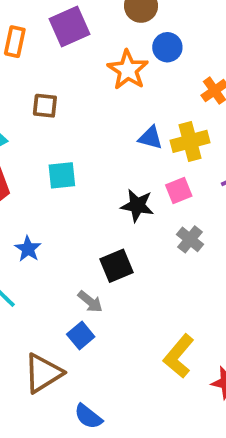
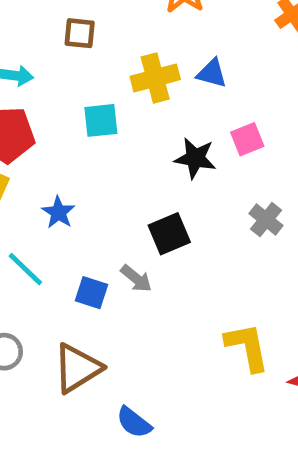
yellow cross: (190, 141) -> (155, 78), moved
gray cross: (190, 239) -> (266, 220), moved
blue square: (81, 335) -> (91, 293), moved, turned -32
yellow L-shape: (179, 356) -> (247, 347), turned 129

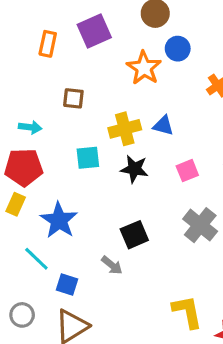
black star: (195, 158) -> (134, 169), moved
blue star: (58, 212) -> (59, 220), size x1.6
gray cross: (266, 220) -> (200, 225), size x1.5
blue square: (91, 293) -> (67, 284), moved

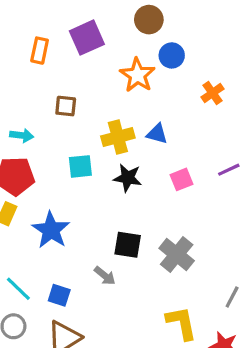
gray cross: (200, 225) -> (177, 255), moved
black square: (134, 235) -> (128, 245), turned 32
cyan line: (36, 259) -> (18, 289), moved

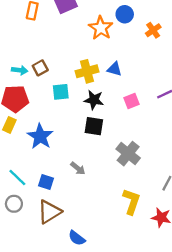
orange cross: (212, 93) -> (153, 30), moved
brown square: (66, 106) -> (40, 68), moved, turned -35
black square: (128, 245) -> (94, 126), moved
yellow L-shape: (181, 323) -> (132, 201), turned 30

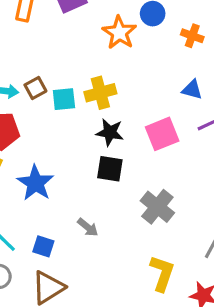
orange cross: (153, 30) -> (192, 36), turned -35
blue triangle: (114, 69) -> (192, 90), moved
cyan square: (61, 92) -> (64, 99), moved
pink square: (132, 101) -> (162, 134), size x1.5

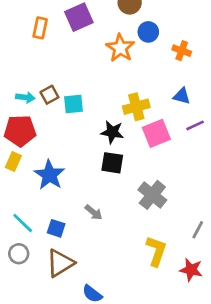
yellow cross: (100, 93) -> (136, 107), moved

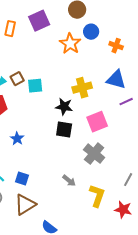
blue triangle: (182, 96) -> (116, 80), size x1.5
pink square: (156, 133) -> (97, 122), moved
blue star: (49, 175) -> (17, 139), size x0.6
gray arrow: (94, 212) -> (69, 181), moved

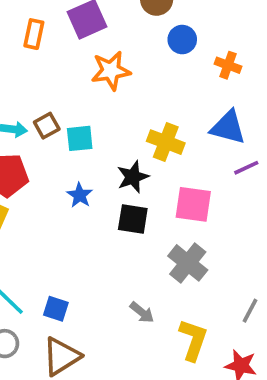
orange star: (70, 44) -> (111, 71), moved, turned 30
yellow cross: (82, 88) -> (166, 142), turned 36
black star: (64, 107) -> (133, 177), turned -30
pink square: (97, 122) -> (193, 204), turned 30
blue star: (17, 139) -> (80, 195), moved

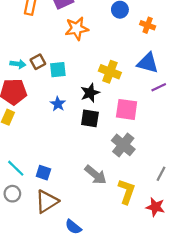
gray arrow: (142, 312) -> (96, 175), size x1.5

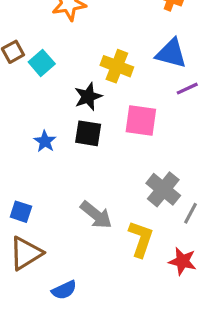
cyan square: (58, 70) -> (42, 63), turned -35
blue star: (58, 104) -> (45, 141), moved
gray cross: (123, 145) -> (163, 189), moved
blue semicircle: (73, 227) -> (64, 290), turned -63

